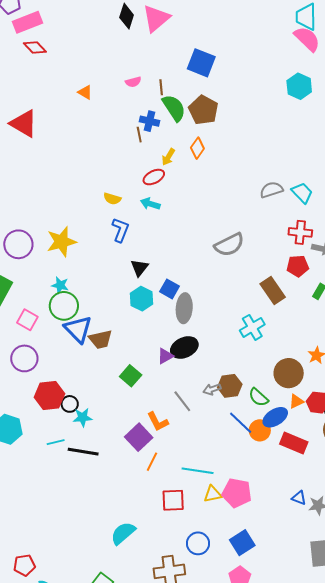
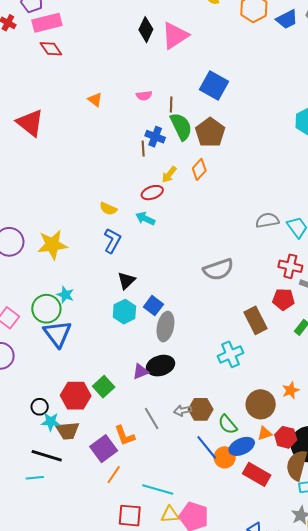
cyan star: (60, 285) -> (65, 295), moved
brown trapezoid: (101, 339) -> (68, 431), moved
red hexagon: (49, 396) -> (76, 396), moved
cyan line: (56, 442) -> (35, 478), moved

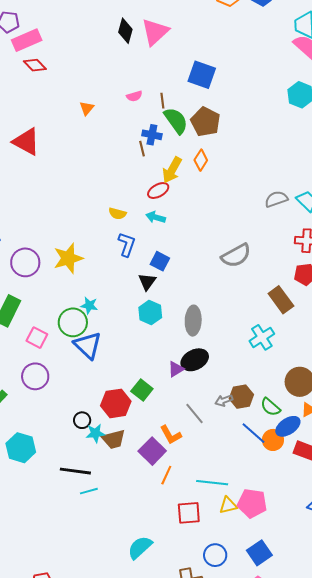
orange triangle: (95, 100) -> (87, 108), turned 42
yellow arrow: (169, 175) -> (172, 170), size x1.5
blue square: (153, 306) -> (160, 261), moved
black line: (47, 456) -> (75, 471), moved

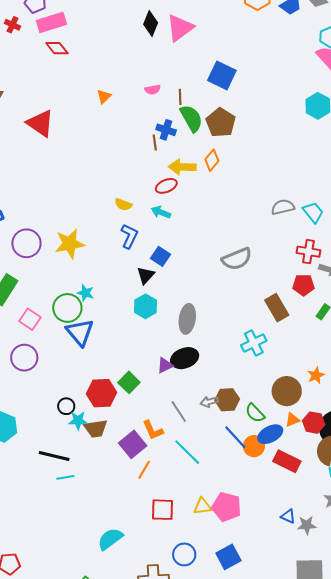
yellow arrow: (172, 170) -> (182, 167), turned 56
cyan line: (212, 483) -> (187, 452), moved, turned 32

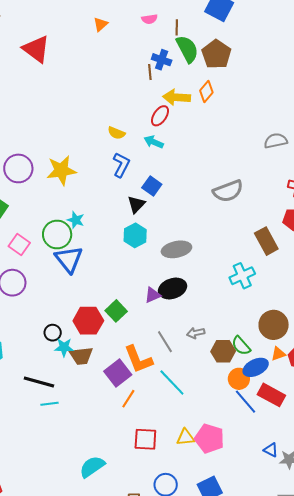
red ellipse: (166, 186) -> (160, 116), turned -35
gray ellipse: (187, 319) -> (176, 249), turned 68
brown hexagon: (227, 400) -> (223, 351), moved
orange L-shape: (153, 430) -> (138, 359), size x1.4
blue line: (235, 437) -> (246, 402), moved

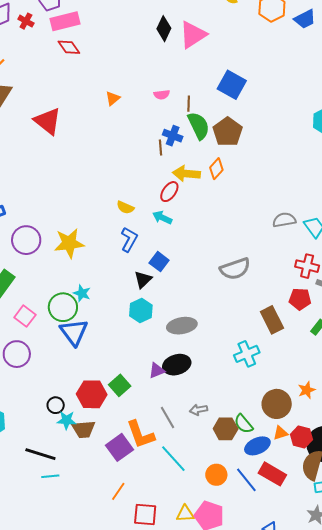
orange circle: (239, 379) -> (216, 475), moved
orange line: (128, 399) -> (118, 491), moved

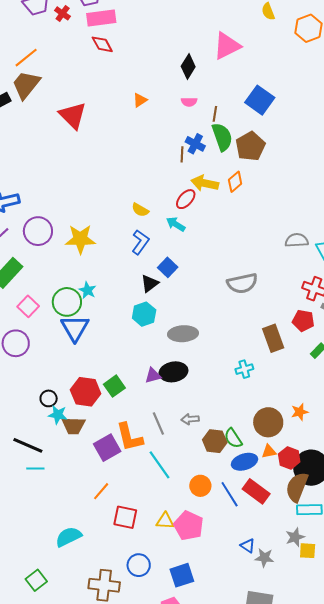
black diamond: (164, 29) -> (188, 66), moved
cyan cross: (247, 354) -> (244, 369), size x0.7

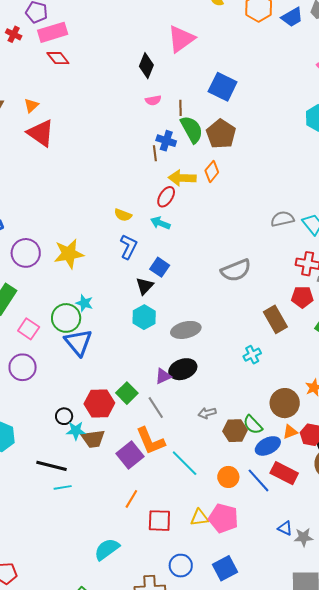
orange triangle: (140, 100) -> (31, 105), moved
gray line: (158, 423) -> (156, 408), moved

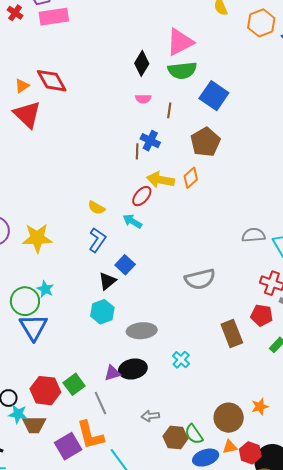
red diamond: (58, 58) -> (52, 81), moved, size x1.4
green semicircle: (192, 129) -> (182, 70), moved, turned 104
cyan cross: (252, 355) -> (181, 360), moved, turned -30

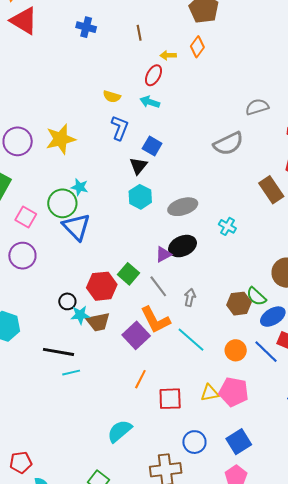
blue cross: (150, 141) -> (86, 27), moved
yellow arrow: (160, 180) -> (168, 55), size x0.6
gray semicircle: (254, 235) -> (257, 107), moved
gray arrow: (150, 416) -> (190, 298), moved, turned 120

